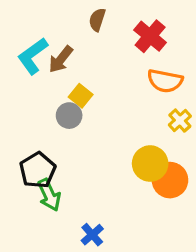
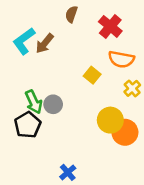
yellow square: (81, 96) -> (92, 75), moved
gray circle: (69, 116) -> (53, 104), moved
green arrow: (49, 195) -> (34, 102), moved

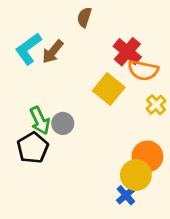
red cross: (110, 26) -> (127, 52), moved
yellow square: (92, 75) -> (109, 89), size x1.5
yellow circle: (110, 120) -> (136, 175), moved
blue cross: (68, 172) -> (126, 195), moved

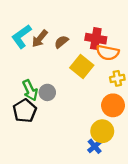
brown semicircle: (84, 17) -> (61, 42), moved, turned 32
red cross: (127, 52) -> (96, 39), turned -30
yellow cross: (156, 105) -> (117, 78), turned 32
orange circle: (147, 156) -> (113, 105), moved

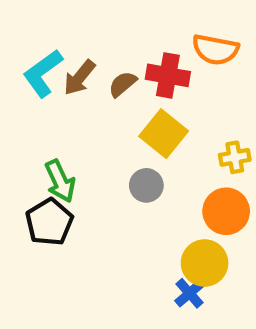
red cross: (96, 39) -> (168, 75), moved
orange semicircle: (108, 53) -> (215, 50), moved
gray circle: (47, 92) -> (146, 185), moved

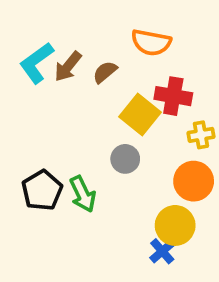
orange semicircle: (215, 50) -> (151, 42), moved
red cross: (168, 75) -> (173, 96), moved
green arrow: (60, 181) -> (83, 194), moved

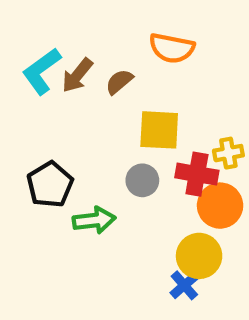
red cross: (173, 96) -> (197, 174), moved
yellow square: (140, 115) -> (159, 130), turned -36
black pentagon: (42, 190) -> (50, 185), moved
green arrow: (83, 194) -> (94, 220), turned -72

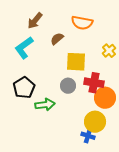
cyan L-shape: (42, 71) -> (24, 48), moved
brown arrow: (77, 75) -> (35, 21), moved
yellow cross: (228, 153) -> (109, 51), moved, turned -32
blue cross: (184, 285) -> (88, 136), turned -32

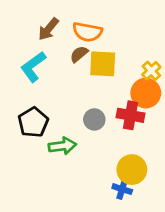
orange semicircle: (82, 23) -> (87, 32), moved
yellow square: (76, 62) -> (103, 64), moved
orange circle: (105, 98) -> (146, 93), moved

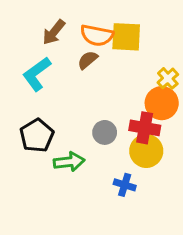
yellow square: (103, 64) -> (126, 37), moved
yellow circle: (132, 170) -> (146, 151), moved
blue cross: (122, 189) -> (125, 185), moved

